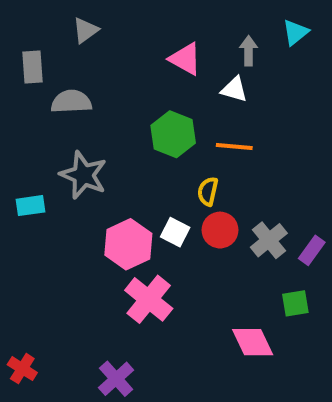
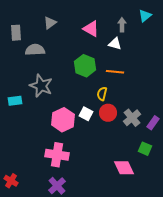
gray triangle: (86, 30) -> (50, 23), moved
pink cross: (149, 299) -> (57, 155), moved, turned -30
green square: (295, 303) -> (145, 149), turned 32

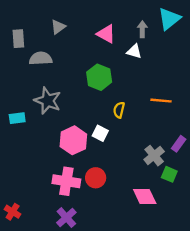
cyan triangle: (145, 16) -> (169, 19), size x1.5
orange line: (115, 72) -> (161, 101), moved
red circle: (108, 113) -> (96, 178), moved
gray cross: (132, 118) -> (154, 156), moved

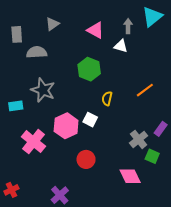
orange line: (161, 101) -> (145, 90), turned -42
pink cross: (66, 181) -> (34, 142), moved, turned 30
red cross: (13, 212) -> (11, 190), turned 32

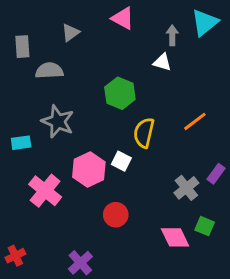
pink triangle: (95, 30) -> (123, 18), moved
yellow semicircle: (107, 99) -> (144, 133), size x1.5
green square: (152, 156) -> (205, 226), moved

